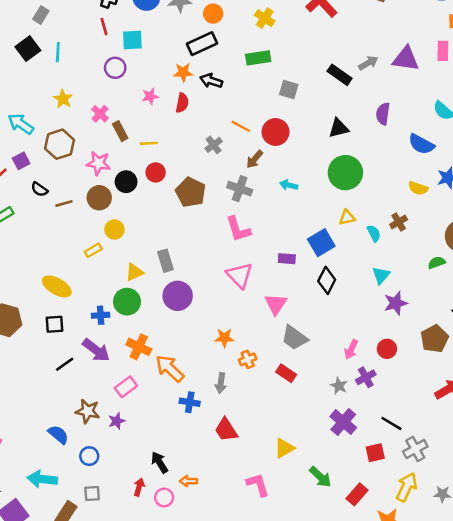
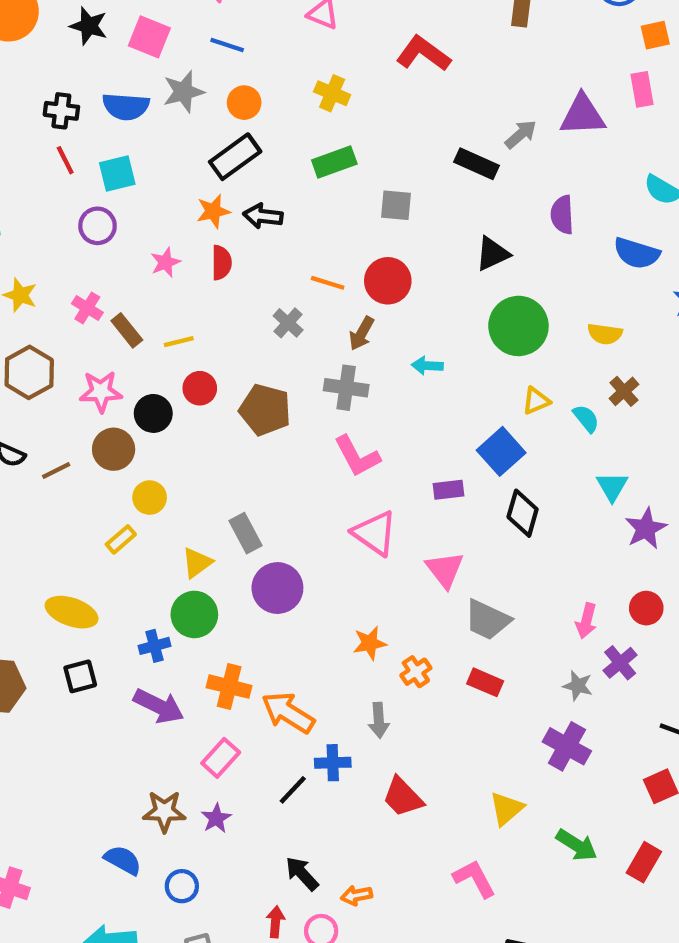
yellow semicircle: (418, 188) -> (605, 334), moved
black line: (65, 364) -> (293, 790), moved
purple cross: (343, 422) -> (567, 746), moved

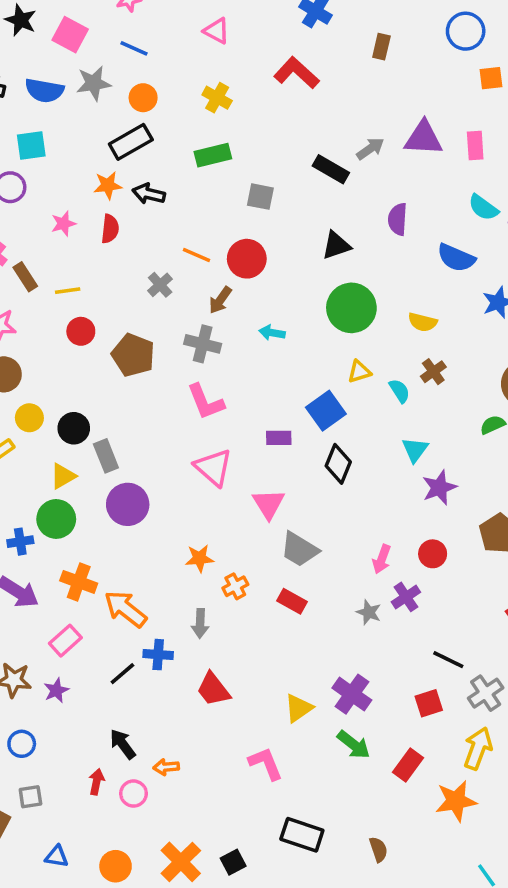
pink rectangle: (642, 89) -> (475, 146), moved
black circle: (153, 413) -> (74, 428), moved
purple cross: (567, 746) -> (352, 694), moved

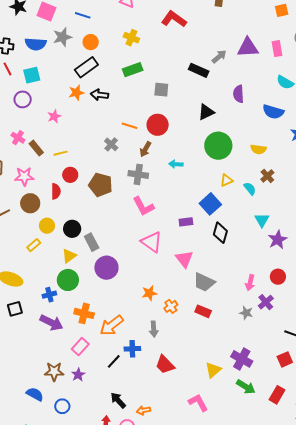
red semicircle: (110, 229) -> (56, 191), moved
orange arrow: (125, 609) -> (112, 325), turned -70

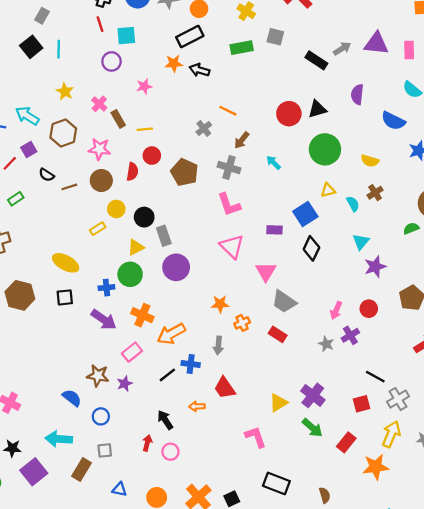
gray square: (161, 90) -> (275, 37), moved
red circle: (158, 125) -> (289, 114), moved
cyan arrow: (176, 164) -> (274, 163), turned 32
orange arrow: (143, 410) -> (197, 406), moved

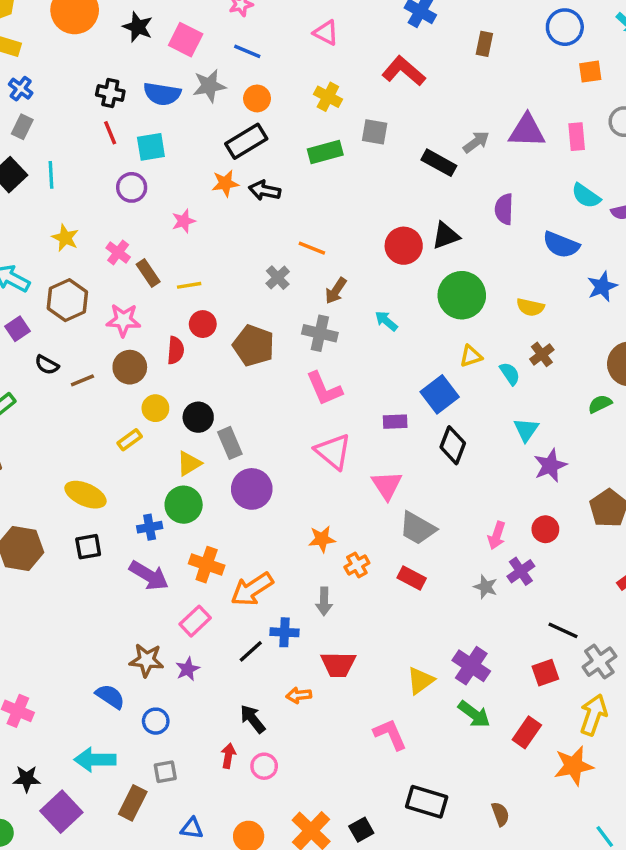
red trapezoid: (225, 388) -> (338, 664), turned -50

